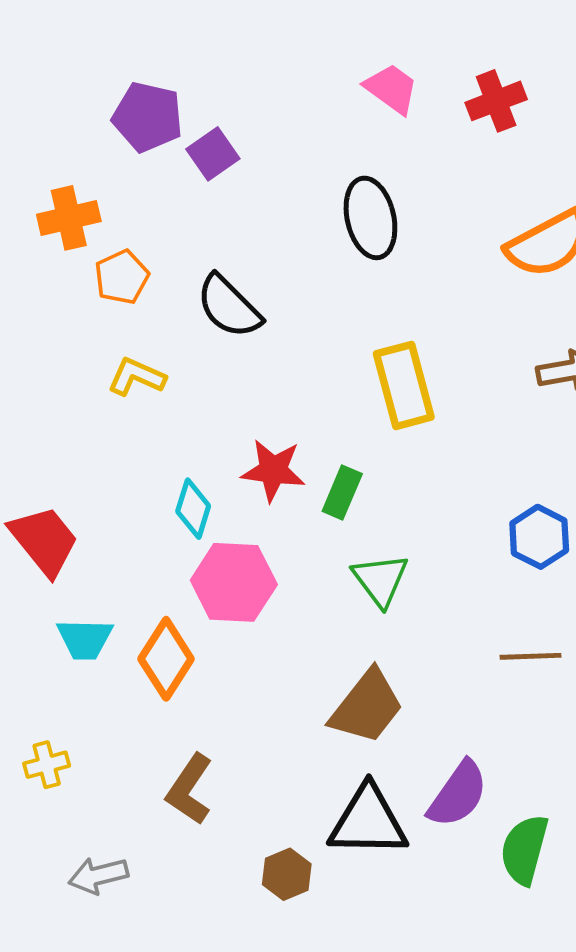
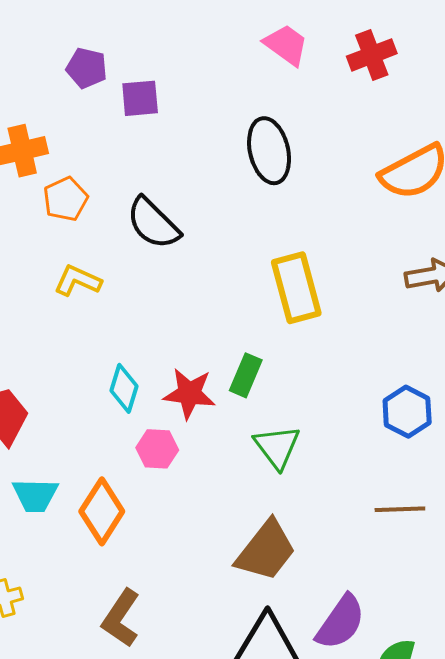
purple pentagon: (148, 117) -> (87, 68), size x0.7
purple square: (213, 154) -> (140, 98), turned 30
red star: (273, 470) -> (189, 393), moved
pink hexagon: (234, 582) -> (157, 449), size x0.6

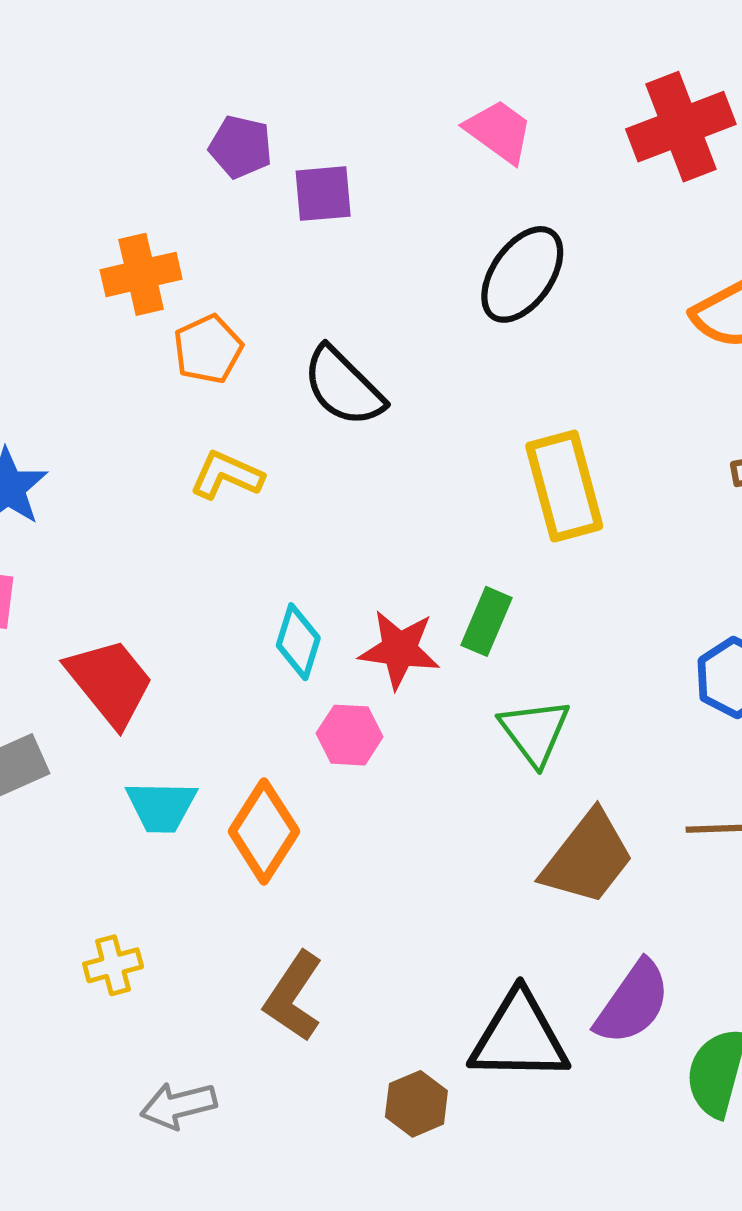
pink trapezoid: (286, 45) -> (499, 131), moved
red cross: (372, 55) -> (681, 127), size x1.4
black ellipse: (269, 151) -> (522, 274), turned 48
brown trapezoid: (266, 551) -> (588, 858), moved

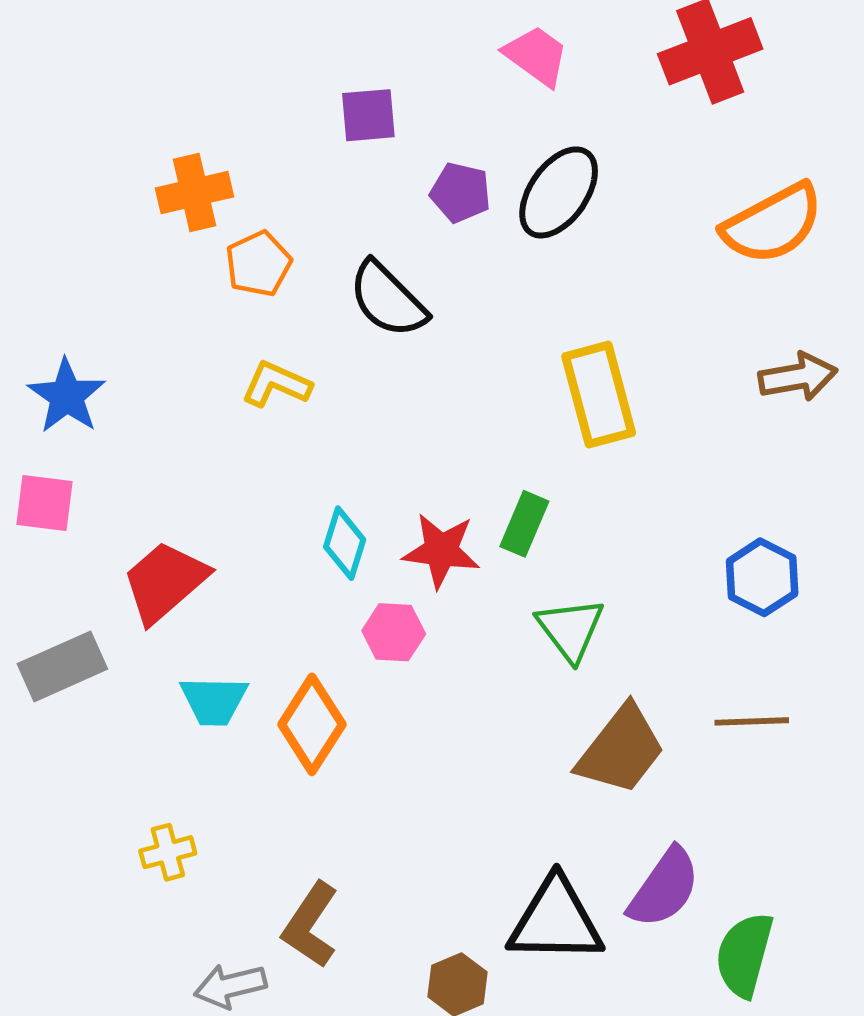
purple pentagon: (241, 147) -> (461, 192), moved
red trapezoid: (110, 682) -> (165, 582), turned -92
brown L-shape: (294, 996) -> (310, 925), moved

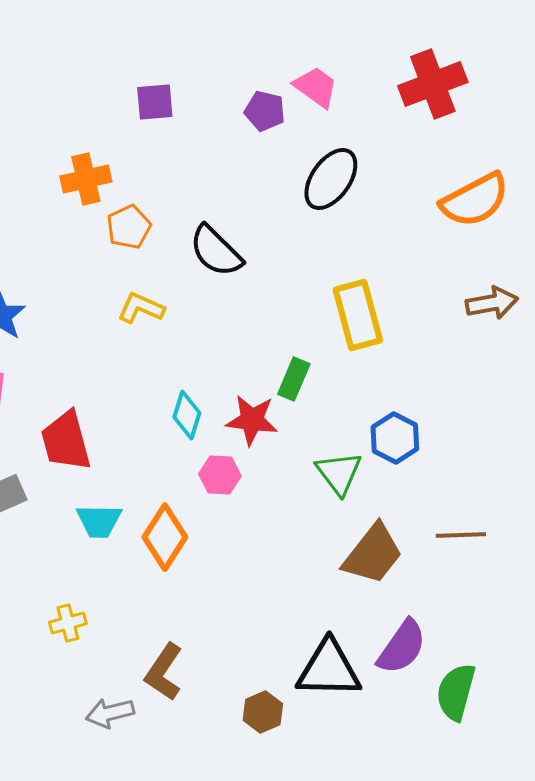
purple square: (368, 115) -> (155, 102), moved
purple pentagon: (461, 192) -> (265, 111), moved
green rectangle: (524, 524) -> (294, 379), moved
blue hexagon: (762, 577) -> (395, 438), moved
red trapezoid: (165, 582) -> (66, 441), turned -64

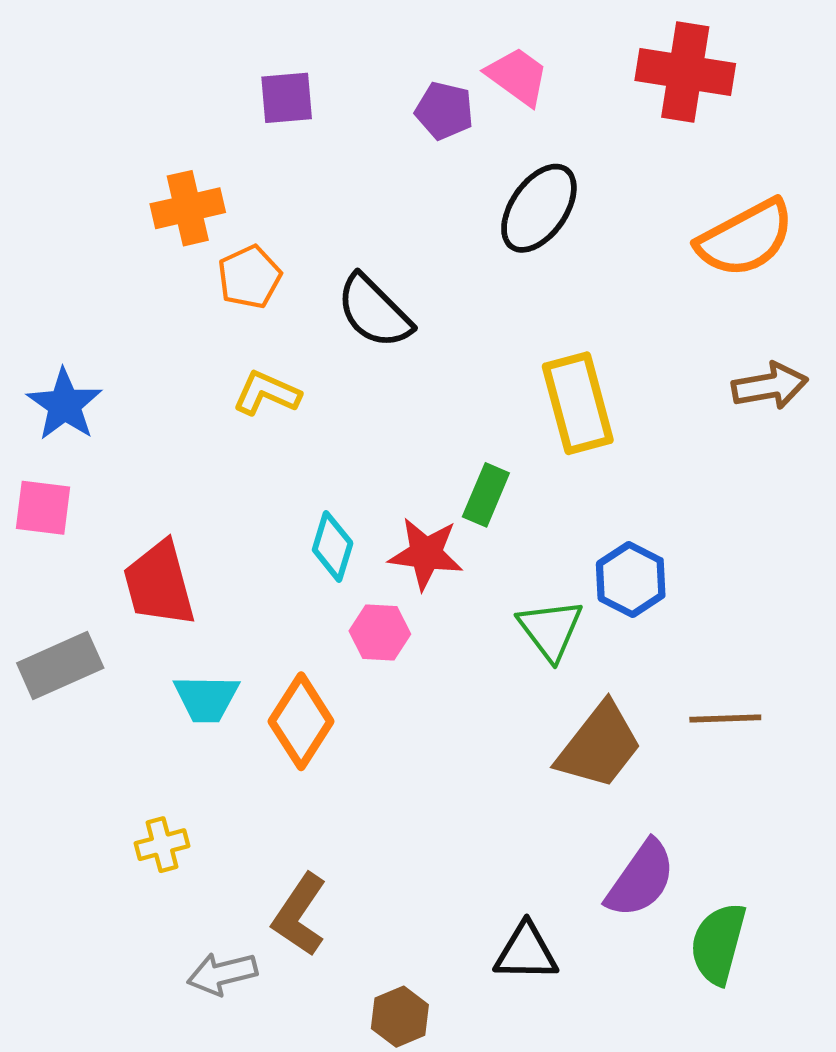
red cross: (433, 84) -> (685, 72), turned 30
black triangle: (329, 669) -> (526, 952), moved, size x0.7
brown hexagon: (263, 712) -> (400, 1017), moved

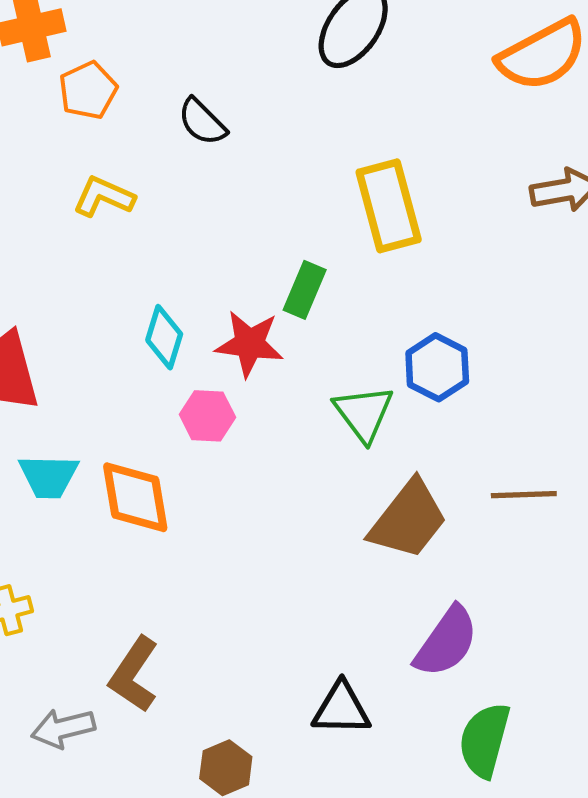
black semicircle: (374, 311) -> (202, 122), size x0.7
orange diamond: (301, 721) -> (135, 497), turned -42
green semicircle: (718, 944) -> (484, 740), moved

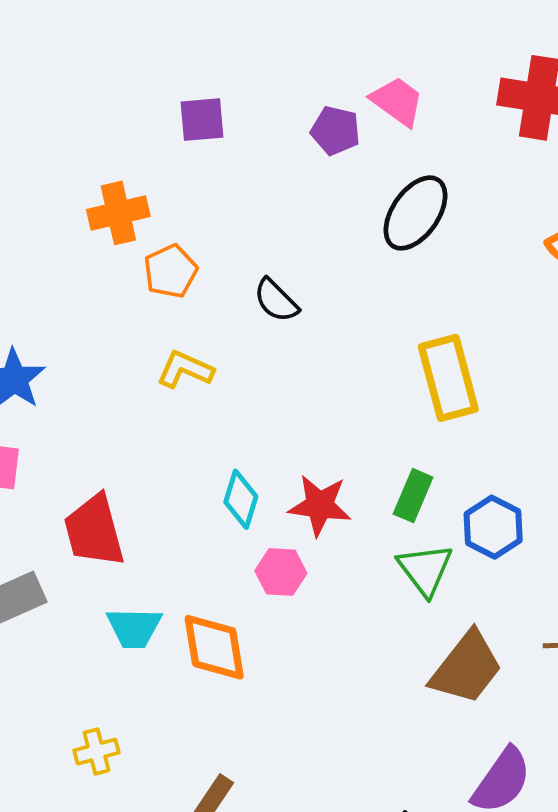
green rectangle: (305, 290) -> (413, 496), moved

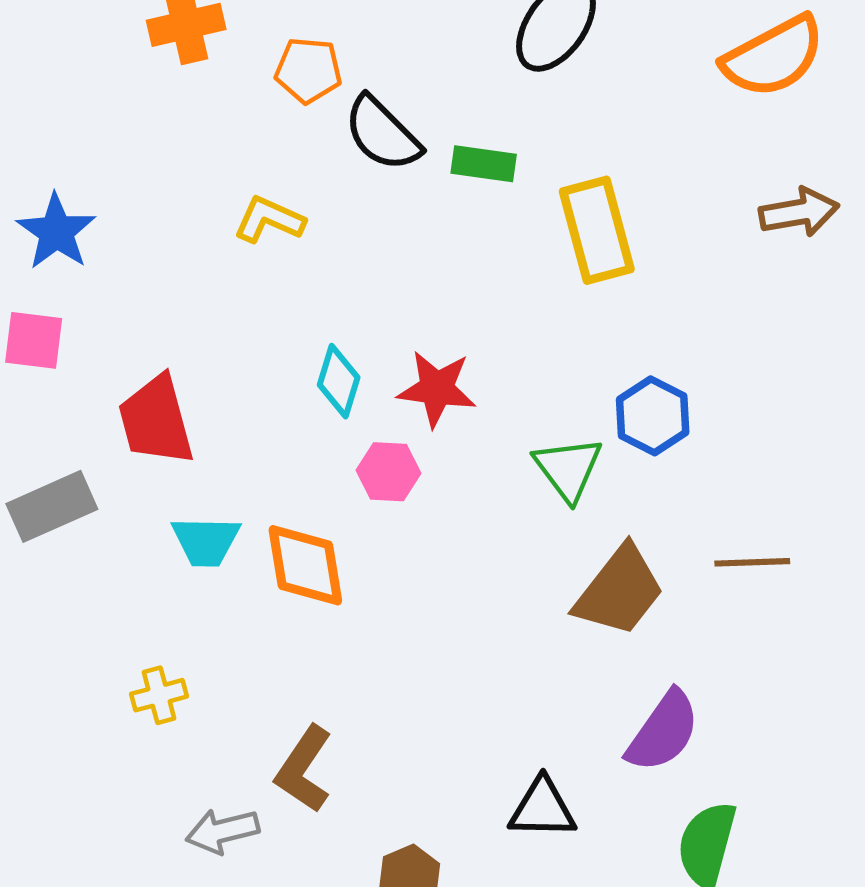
orange pentagon: (170, 271) -> (308, 70), moved, turned 30
black semicircle: (276, 300) -> (382, 134), size x1.4
green rectangle: (413, 496) -> (484, 164), moved, turned 75

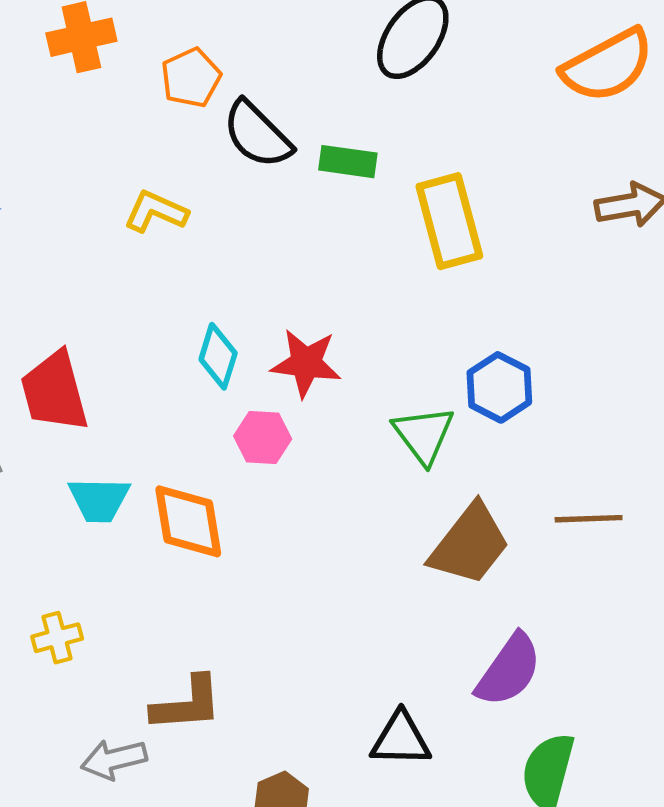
orange pentagon: (308, 70) -> (191, 78), turned -30
brown L-shape: (304, 769) -> (187, 704), turned -128

